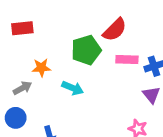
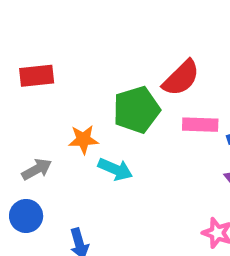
orange star: (41, 68) -> (83, 140), moved

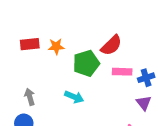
orange star: (83, 140) -> (56, 46), moved
gray arrow: (37, 169) -> (30, 97), turned -77

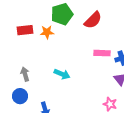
red semicircle: (111, 45) -> (93, 20), moved
green pentagon: (86, 63) -> (62, 14), moved

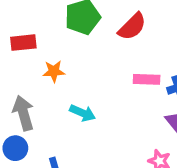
orange star: (47, 32) -> (54, 71), moved
gray arrow: (25, 74) -> (23, 113), size x1.5

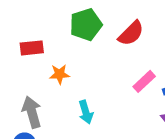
pink rectangle: (147, 79) -> (144, 81), turned -45
cyan arrow: (83, 113) -> (86, 112), turned 50

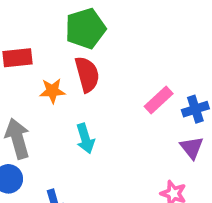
red semicircle: (131, 33) -> (87, 74), moved, turned -60

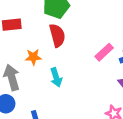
orange star: (52, 91) -> (33, 57), moved

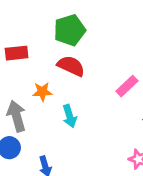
red semicircle: (57, 35) -> (71, 66), turned -50

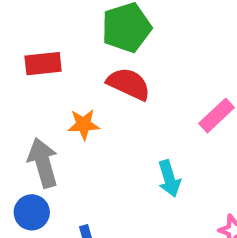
cyan arrow: (70, 116) -> (169, 179), moved

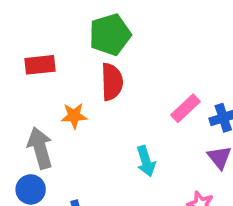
red semicircle: (129, 84) -> (112, 82), turned 63

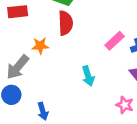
gray arrow: (40, 148) -> (18, 67), turned -124

